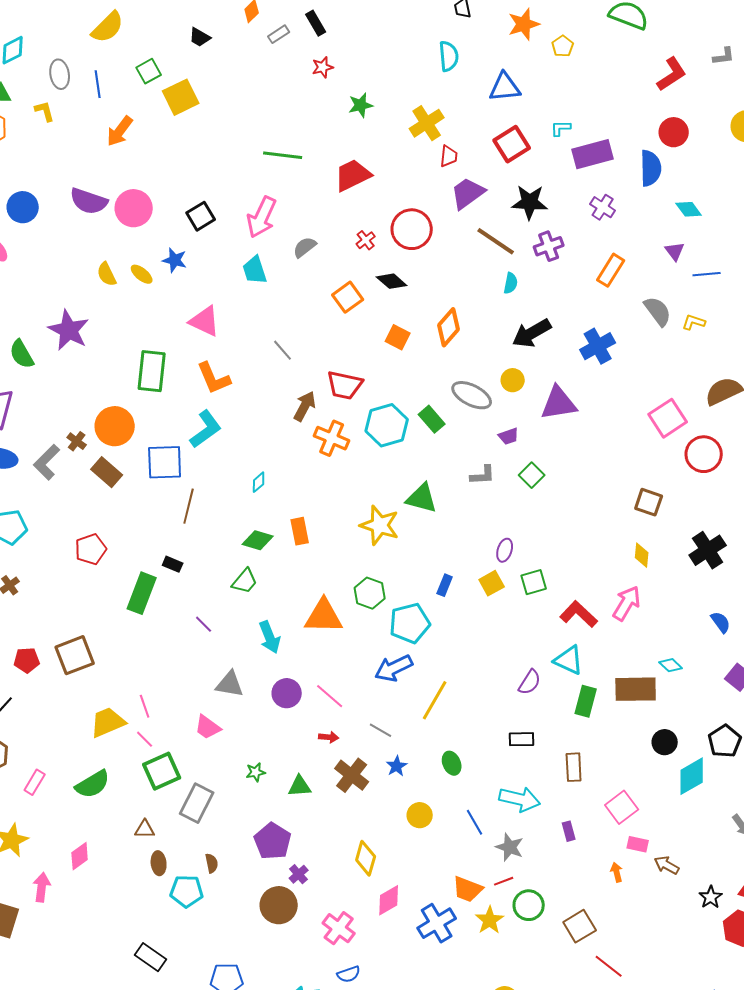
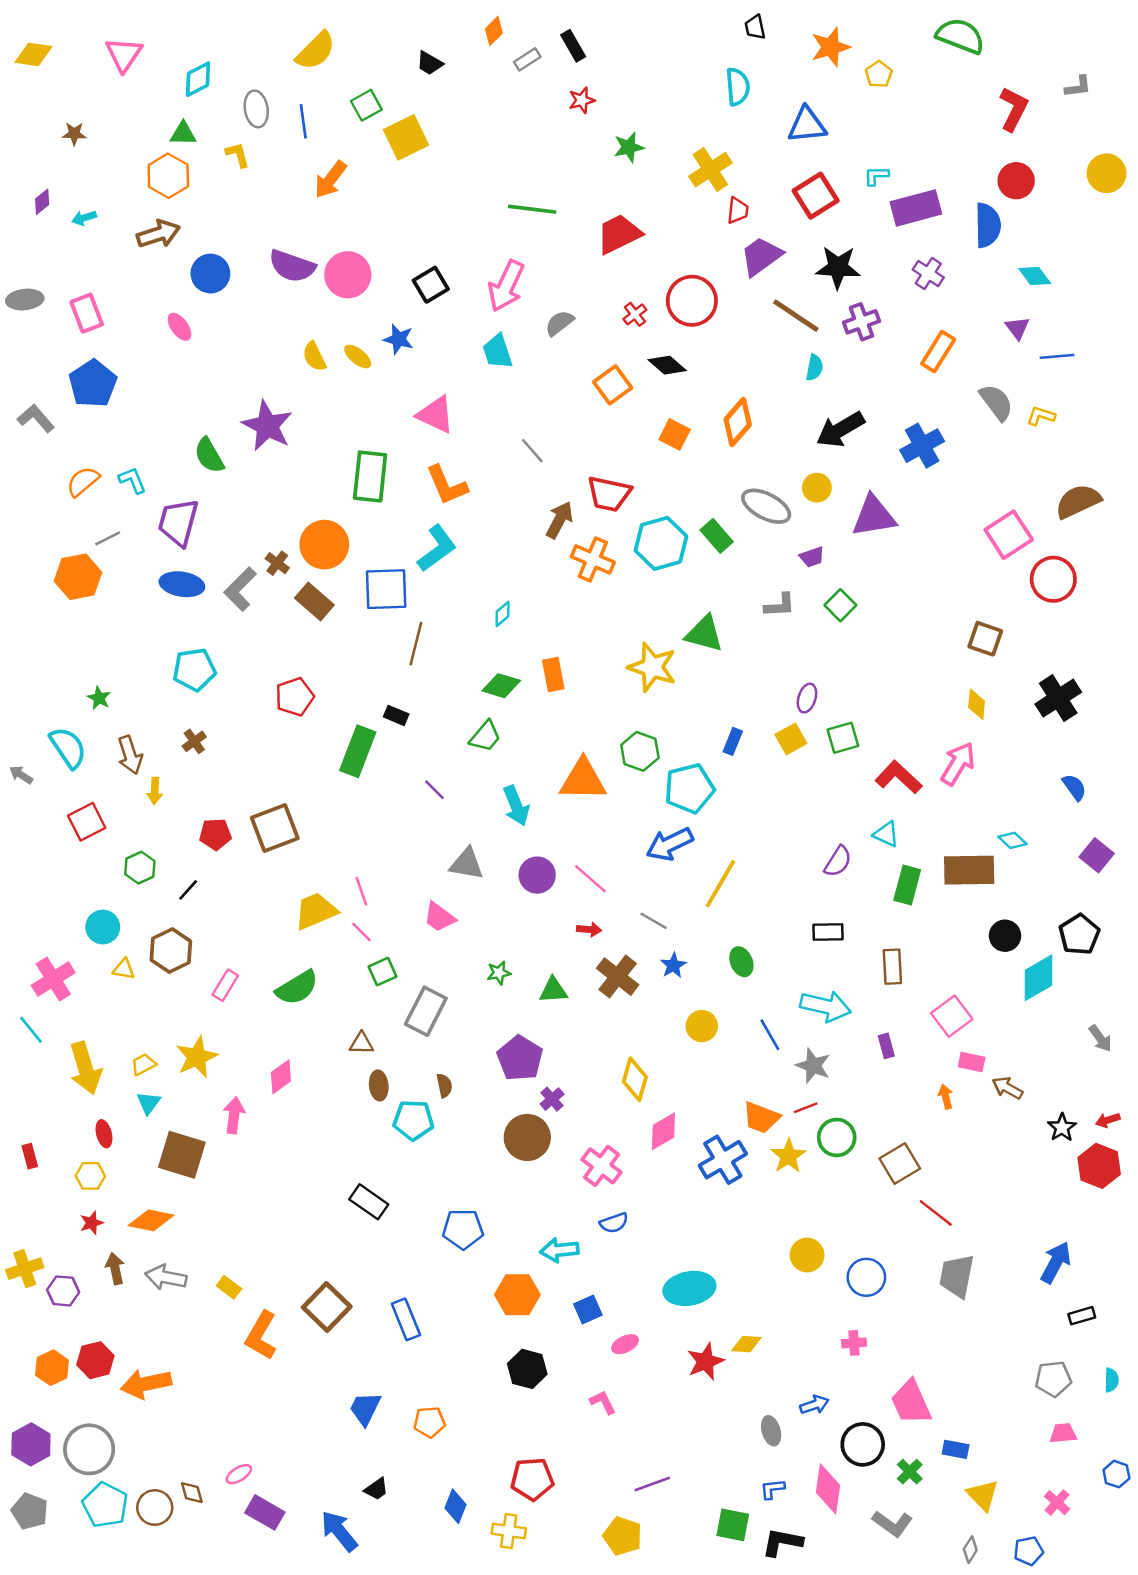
red L-shape: (672, 74) -> (1014, 109), turned -30
cyan triangle: (569, 660) -> (886, 834), size x0.7
green square: (162, 771) -> (382, 972), size x0.6

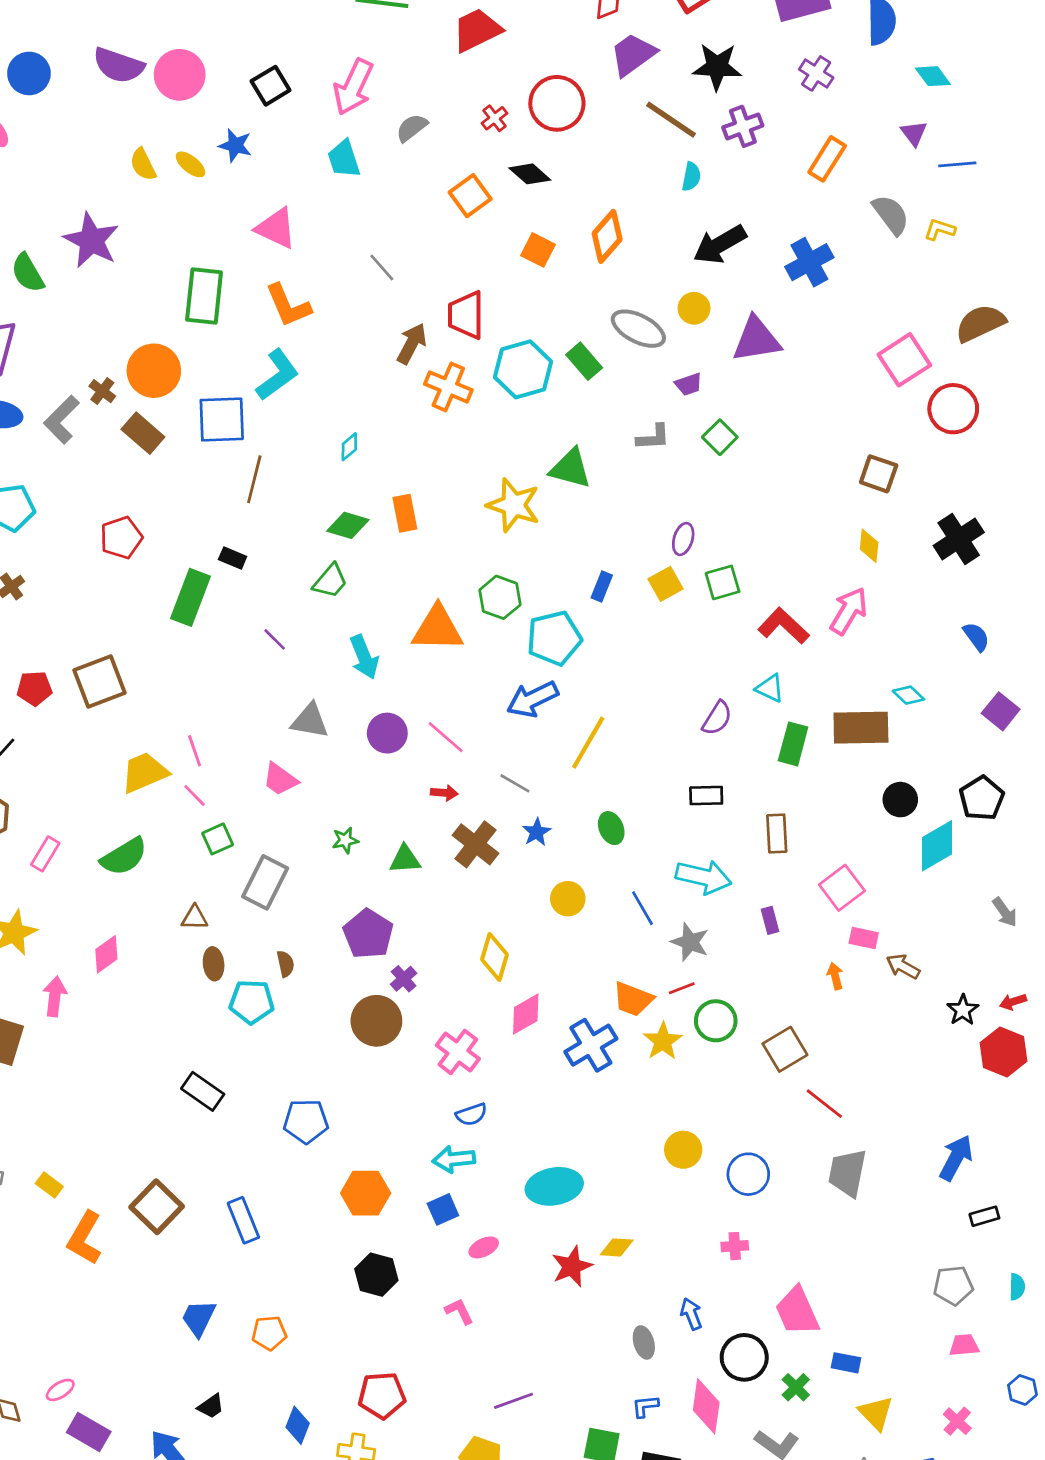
red trapezoid: (609, 494) -> (466, 315), turned 78
cyan arrow: (559, 1250) -> (454, 1159), moved
blue arrow: (814, 1405) -> (691, 1314), turned -92

